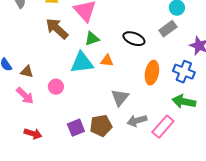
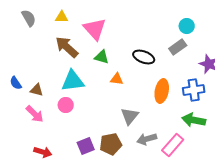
green triangle: (92, 39) -> (102, 57), turned 35
cyan triangle: (82, 63) -> (73, 81), moved
blue cross: (184, 72) -> (194, 90), turned -30

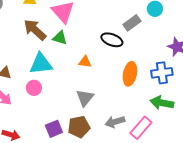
gray rectangle: (178, 47) -> (132, 23), moved
green triangle: (102, 57) -> (60, 38), moved
gray triangle: (130, 116) -> (85, 98), moved

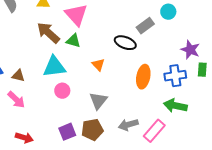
orange triangle: (85, 62) -> (98, 65), turned 40
pink circle: (34, 88) -> (62, 91), moved

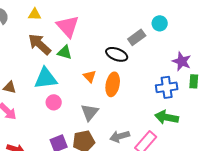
orange ellipse: (143, 77) -> (113, 84), moved

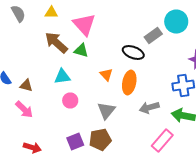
cyan circle: (160, 23) -> (176, 22), size x1.5
cyan triangle: (46, 78) -> (62, 76), size x0.7
gray arrow: (120, 136) -> (149, 108), moved

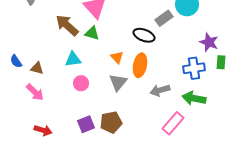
gray triangle: (106, 110) -> (118, 82), moved

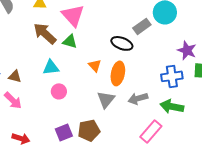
gray triangle: (118, 82) -> (106, 99), moved

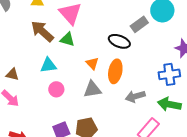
gray triangle: (106, 99) -> (92, 89), moved, turned 42

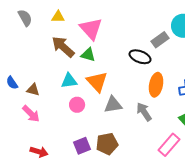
orange triangle: (92, 63) -> (97, 82), moved, size x1.6
orange ellipse: (115, 71) -> (156, 85), moved
gray arrow: (135, 96) -> (144, 112), moved, turned 72

